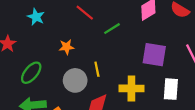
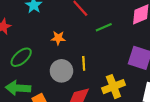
yellow cross: (131, 88) -> (113, 87), turned -30

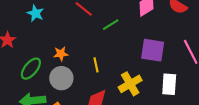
orange star: (58, 38) -> (61, 54), moved
gray circle: (61, 71) -> (61, 78), moved

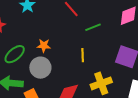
yellow line: (96, 65) -> (83, 55), moved

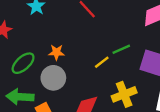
green line: (93, 27) -> (121, 49), moved
yellow line: (83, 55) -> (102, 62), turned 56

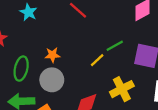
green ellipse: (23, 63) -> (21, 69), turned -30

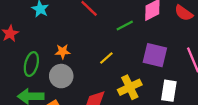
green line: (115, 46) -> (125, 25), moved

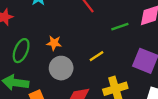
gray circle: (61, 76) -> (61, 68), moved

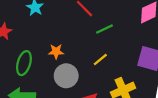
green line: (120, 27) -> (105, 29), moved

